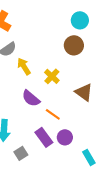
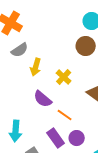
yellow arrow: (24, 66) -> (36, 67), turned -132

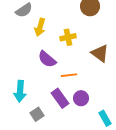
yellow cross: (64, 77) -> (68, 37), turned 35
orange line: (65, 115) -> (69, 75), turned -42

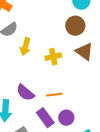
brown triangle: (100, 53) -> (84, 52), moved
purple semicircle: (47, 59) -> (25, 93), moved

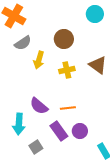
brown circle: (75, 26) -> (64, 39), moved

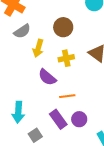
purple semicircle: (39, 106) -> (47, 77), moved

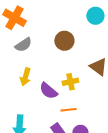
yellow arrow: (38, 48) -> (25, 77), moved
yellow cross: (66, 58) -> (70, 82), moved

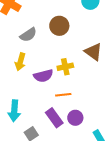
gray semicircle: (23, 45) -> (28, 35), moved
purple semicircle: (48, 91) -> (43, 76), turned -54

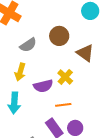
brown triangle: (93, 52) -> (85, 53), moved
yellow cross: (65, 67) -> (65, 77), turned -35
cyan arrow: (14, 111) -> (14, 103), moved

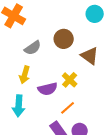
orange line: (63, 105) -> (68, 108), turned -35

